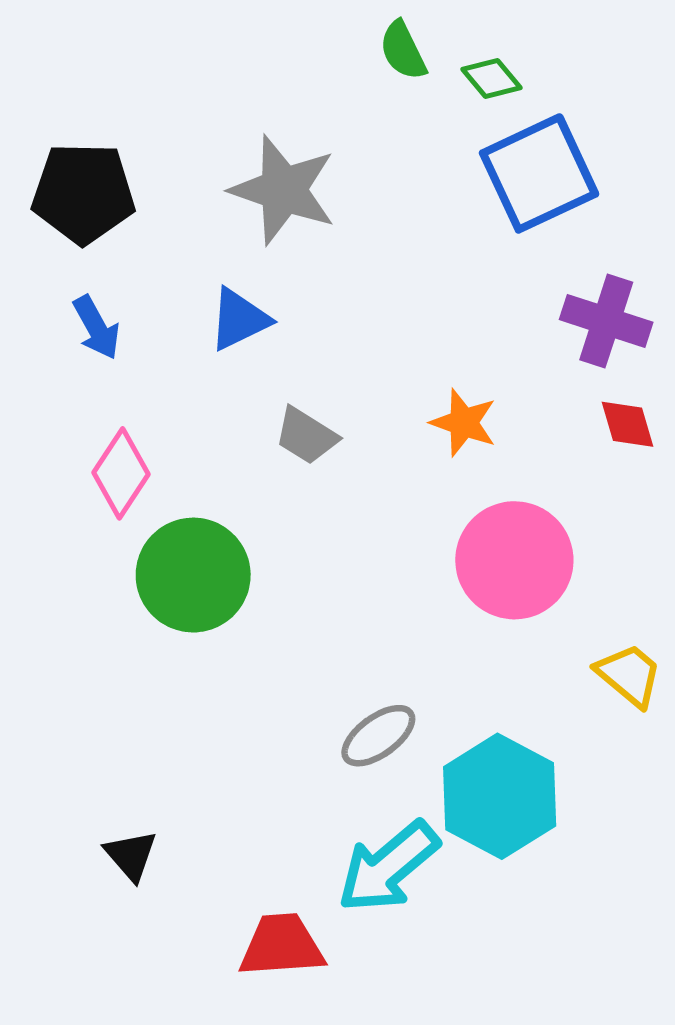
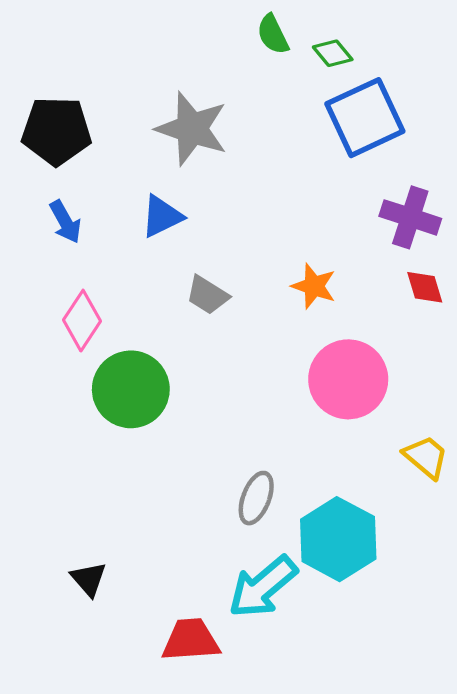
gray ellipse: (378, 736) -> (256, 498), turned -33

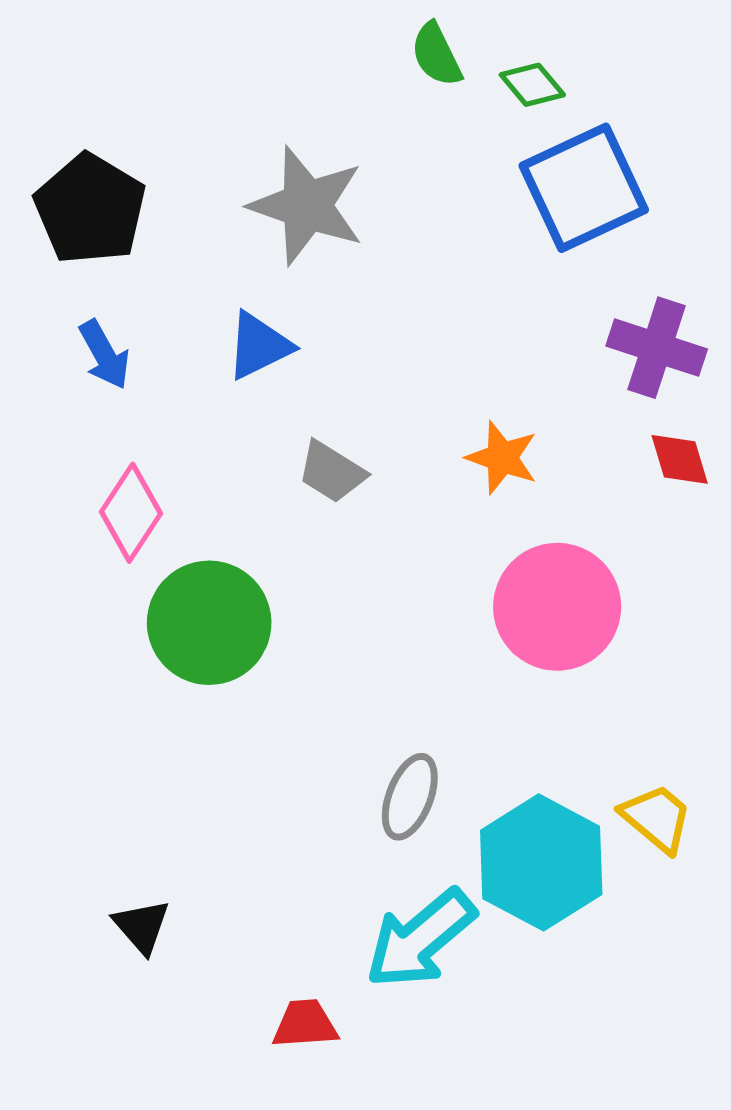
black pentagon: (56, 131) -> (90, 209), turned 30
yellow trapezoid: (426, 457) -> (657, 818), moved
red trapezoid: (191, 640) -> (305, 1024), size x0.7

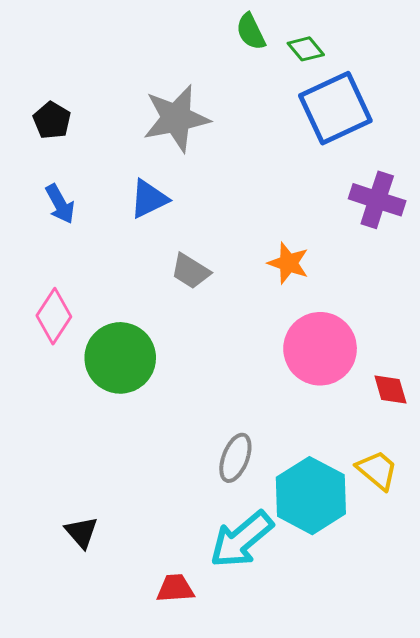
gray star: (307, 206) -> (176, 118), turned -30
black pentagon: (90, 209) -> (52, 120), size x0.6
red diamond: (680, 459) -> (390, 390), moved
pink diamond: (131, 513) -> (54, 316), moved

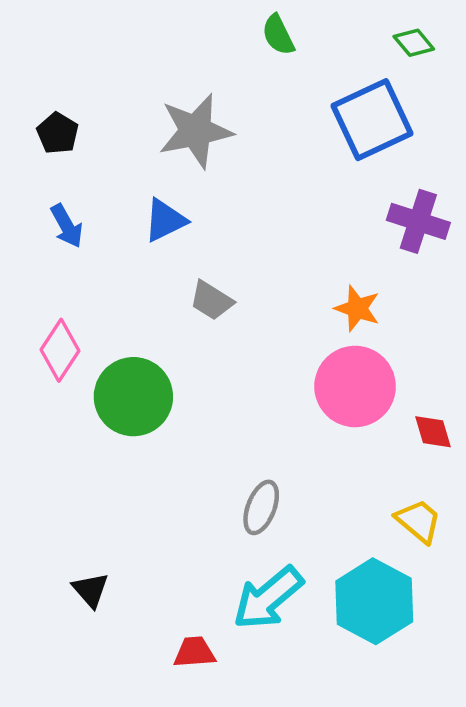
green diamond: (306, 49) -> (414, 43), moved
orange star: (288, 263) -> (357, 308), moved
cyan hexagon: (311, 496) -> (374, 601), moved

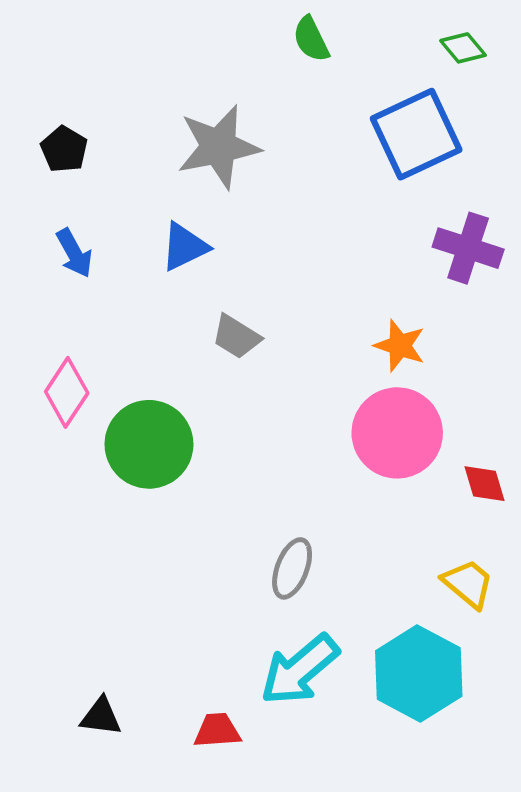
black triangle: (90, 590) -> (101, 717), moved, turned -42

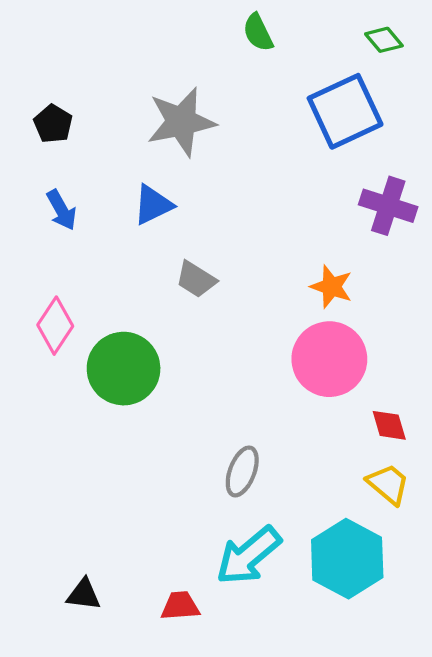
red diamond: (485, 484) -> (389, 425), moved

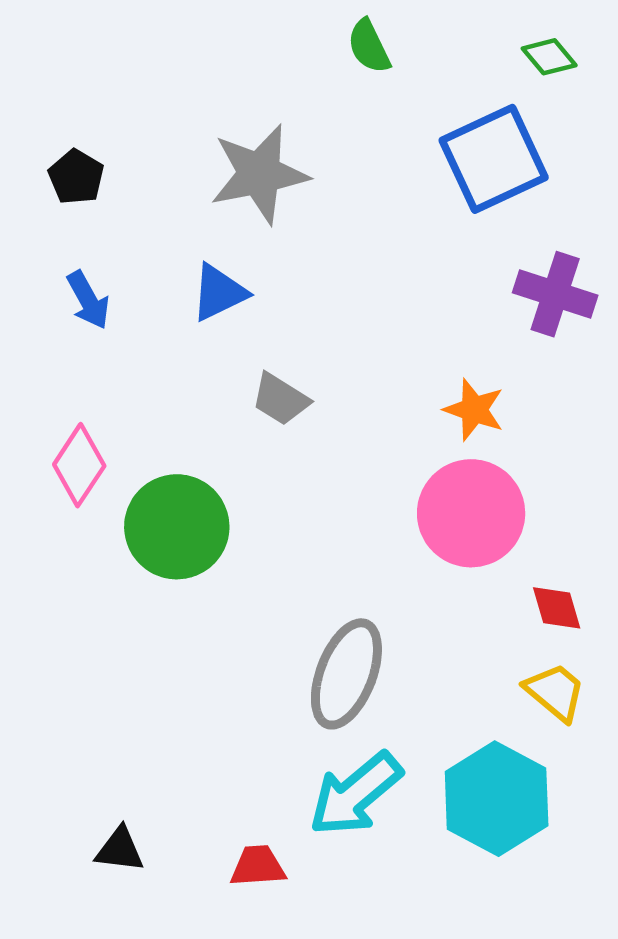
gray ellipse: (242, 471) -> (346, 674), size x1.5

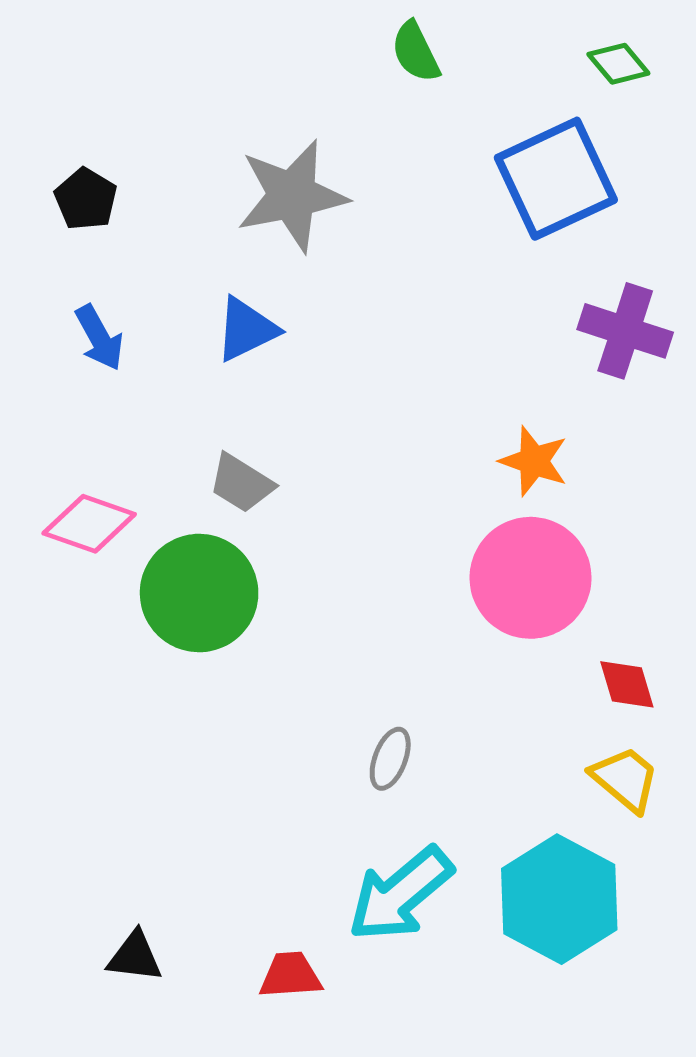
gray trapezoid: (280, 399) -> (241, 483), moved
pink diamond: (79, 465) -> (89, 524), turned 76
gray ellipse: (346, 674) -> (390, 759), size x0.5

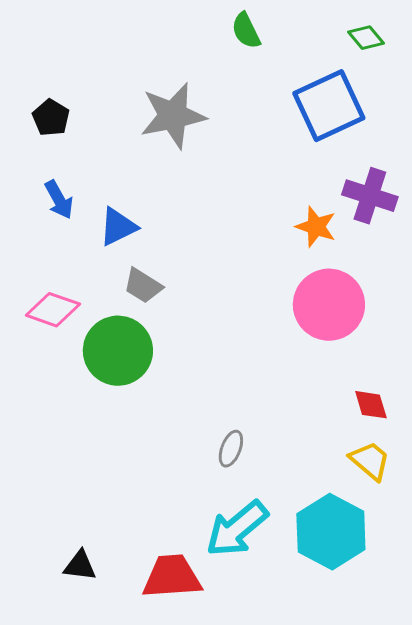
blue triangle: (246, 329) -> (118, 227), moved
orange star: (534, 461) -> (316, 227), moved
pink circle: (531, 578) -> (329, 305), moved
red trapezoid: (290, 975) -> (172, 577), size x1.6

